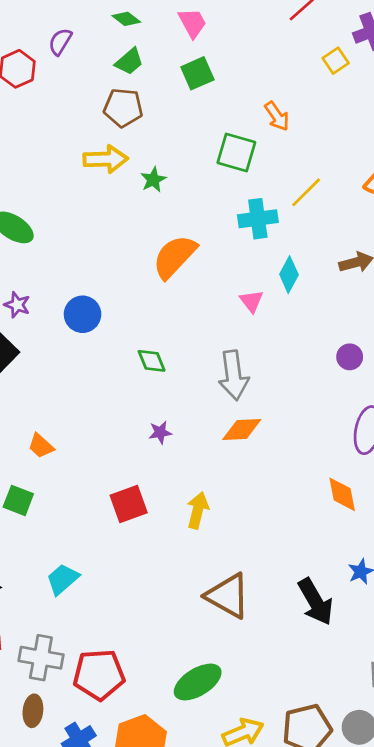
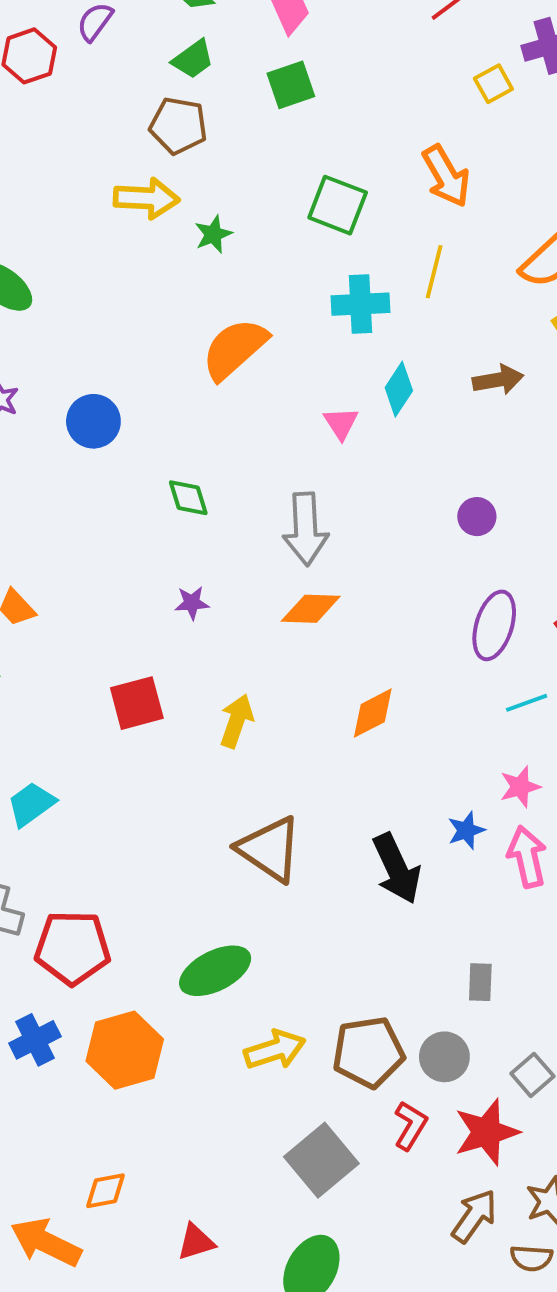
orange arrow: (277, 116) -> (446, 176), moved, size x1.4
yellow line: (306, 192) -> (434, 272), turned -36
orange diamond: (342, 494) -> (373, 713), moved, turned 69

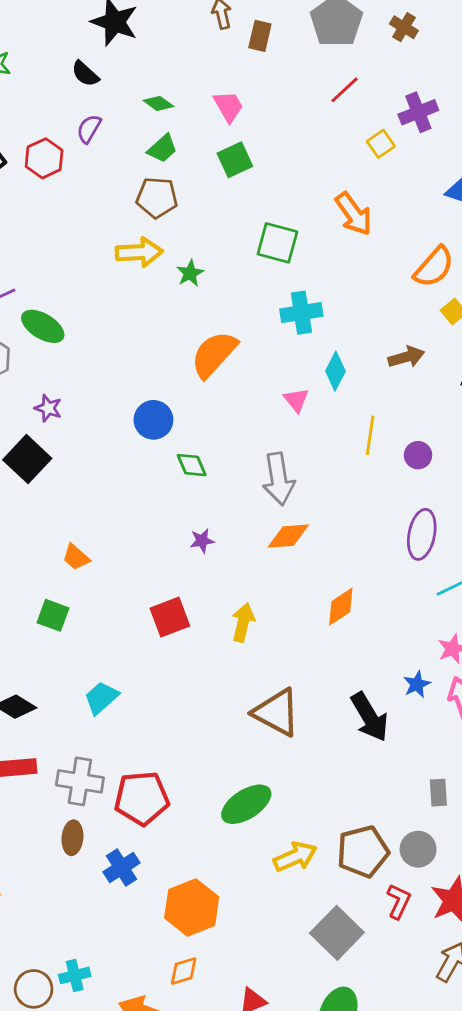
yellow line: (434, 272) -> (370, 435), moved
blue circle: (93, 421) -> (153, 420), moved
purple circle: (477, 517) -> (418, 455), moved
orange hexagon: (125, 1050) -> (192, 907), moved

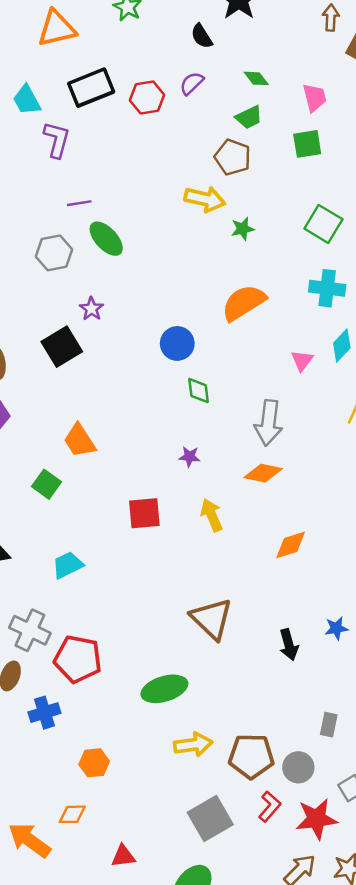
orange trapezoid: (76, 557) -> (80, 441), size x1.4
yellow arrow: (243, 623) -> (212, 515), moved, turned -52
black arrow: (370, 717) -> (289, 645), size x0.7
orange hexagon: (192, 907) -> (94, 763), size x0.6

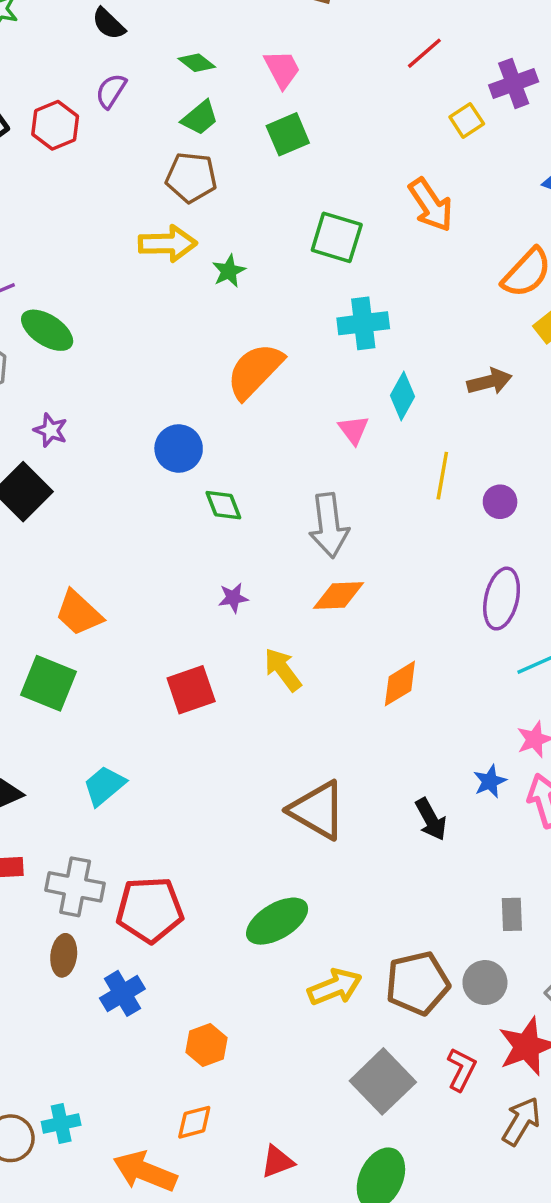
green square: (46, 484) -> (49, 683), size x1.4
red L-shape: (270, 807) -> (461, 1069), moved

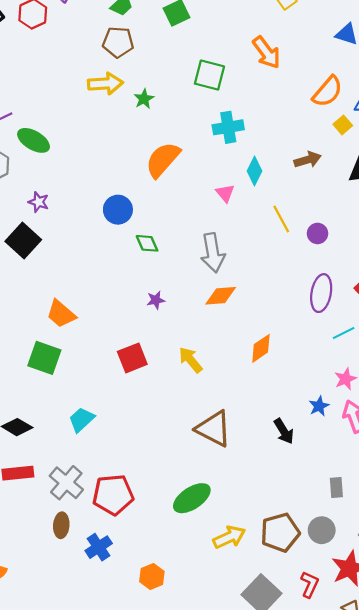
yellow line: (442, 476) -> (281, 219), turned -36
yellow arrow: (283, 670) -> (191, 360), moved
gray cross: (75, 887) -> (66, 483), turned 32

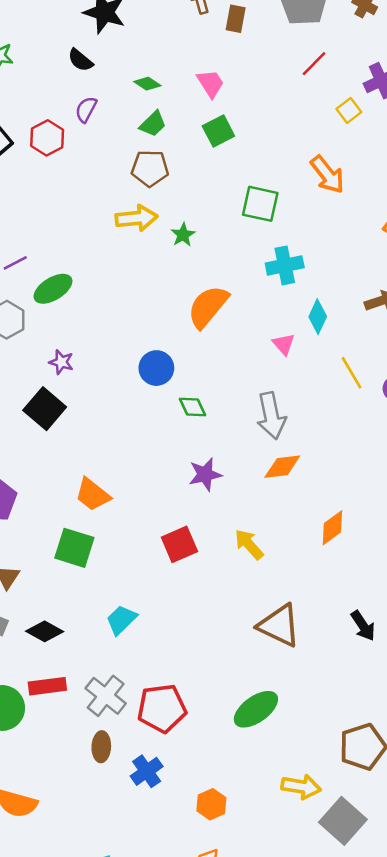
green ellipse: (34, 140) -> (53, 289), turned -60
purple star: (156, 300) -> (205, 474), size x1.5
yellow arrow: (229, 537) -> (301, 787), moved, turned 36

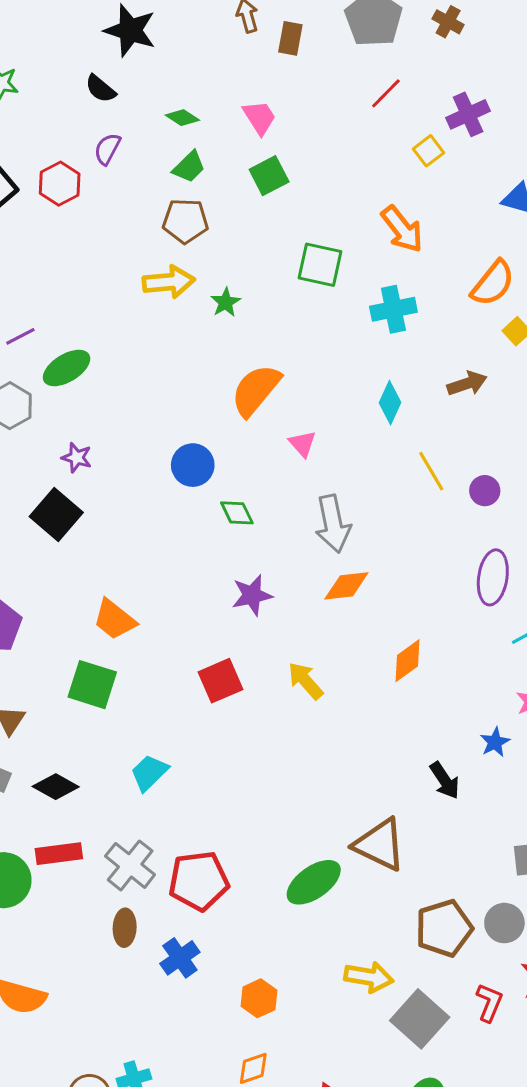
cyan cross: (285, 265) -> (393, 309), moved
pink triangle: (284, 344) -> (302, 444), moved
brown triangle: (279, 626) -> (380, 845), moved

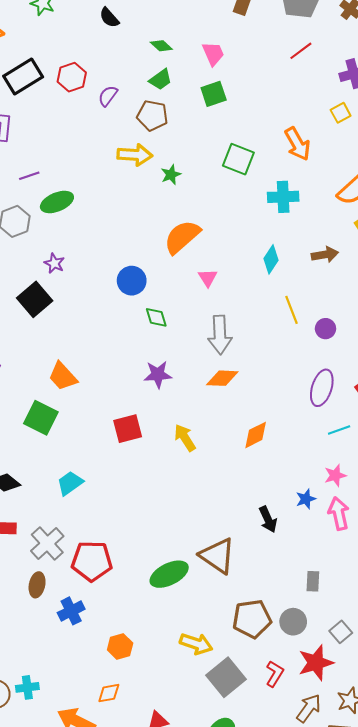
purple semicircle: (107, 149) -> (108, 96), moved
yellow square: (429, 151) -> (341, 113), moved

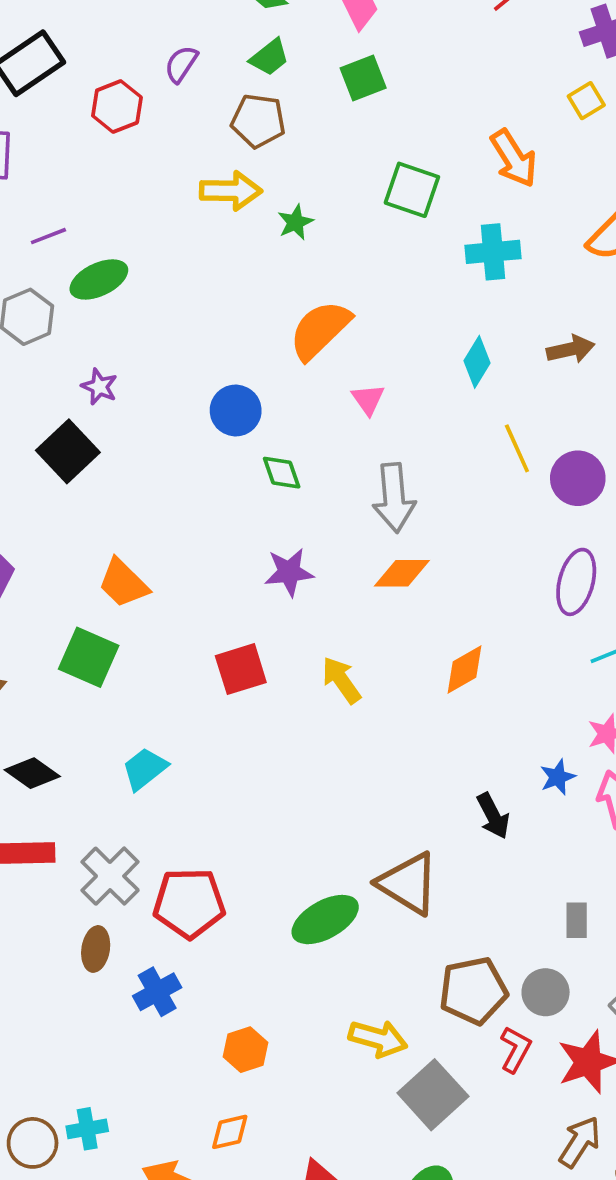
red hexagon: (72, 77) -> (117, 107), moved
purple semicircle: (108, 96) -> (181, 64), moved
purple circle: (325, 329) -> (578, 478), size x1.5
red L-shape: (275, 674) -> (515, 1049), moved

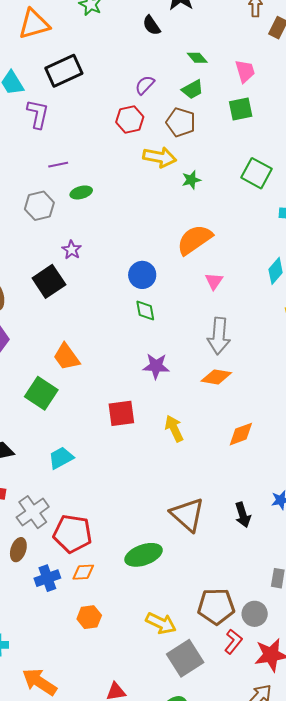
red hexagon: (117, 107) -> (130, 119), moved
green ellipse: (99, 279) -> (81, 192), size x0.7
green diamond: (282, 473) -> (145, 310), moved
brown triangle: (408, 883) -> (187, 515), moved
orange diamond: (230, 1132) -> (83, 572), moved

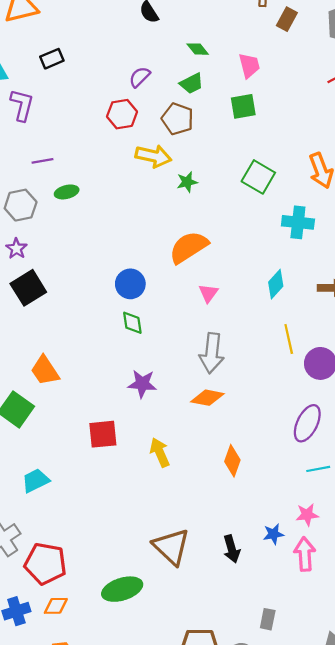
black rectangle: (64, 71) -> (52, 59), size x0.6
purple star: (72, 250) -> (16, 249), moved
orange diamond: (241, 434) -> (232, 461), turned -52

